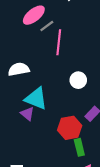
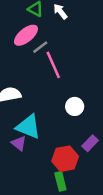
pink line: (59, 42) -> (53, 65), turned -30
green rectangle: (79, 147) -> (60, 181), moved

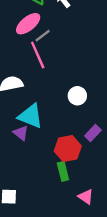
pink line: (53, 65) -> (38, 55), moved

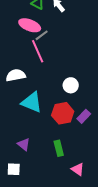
pink ellipse: (28, 24) -> (30, 25), turned 60
purple triangle: (21, 133) -> (24, 144), moved
red hexagon: (68, 149) -> (63, 113), moved

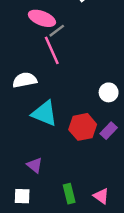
white circle: (71, 85) -> (109, 92), moved
green rectangle: (59, 148) -> (69, 194), moved

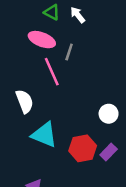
gray line: (57, 31) -> (69, 52), moved, turned -35
white semicircle: (25, 80) -> (25, 101), turned 80

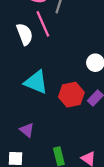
white semicircle: (25, 101) -> (25, 34), moved

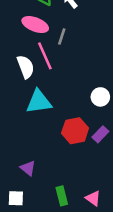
cyan triangle: (36, 82) -> (39, 102), moved, turned -30

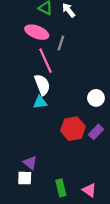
white semicircle: (26, 67) -> (42, 85), moved
cyan triangle: (39, 102) -> (40, 102), size x0.6
white square: (16, 198) -> (25, 178), moved

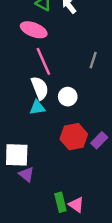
gray line: (61, 43) -> (93, 60), moved
white circle: (96, 98) -> (68, 97), moved
white square: (25, 178) -> (17, 155), moved, size x1.5
pink triangle: (89, 190) -> (76, 205), moved

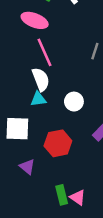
white circle: (68, 97) -> (74, 102), moved
red hexagon: (74, 137) -> (58, 143), moved
white square: (17, 155) -> (17, 129), moved

